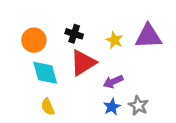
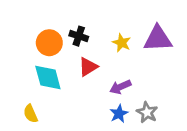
orange circle: (34, 40) -> (49, 43), moved
red triangle: (83, 63) -> (88, 67), size x0.7
yellow semicircle: (48, 107) -> (31, 114), moved

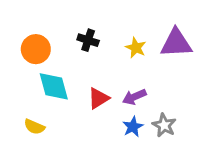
orange circle: (49, 43) -> (36, 49), moved
red triangle: (88, 67) -> (99, 98), moved
yellow semicircle: (31, 114) -> (34, 127), turned -42

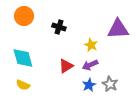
yellow star: (136, 48) -> (91, 45), moved
orange circle: (36, 49) -> (24, 16), moved
cyan diamond: (54, 86) -> (23, 58), moved

